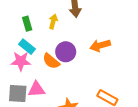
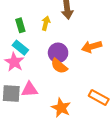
pink star: (21, 61) -> (14, 62), turned 30
orange semicircle: (51, 61) -> (59, 66), moved

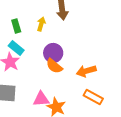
orange arrow: (92, 47) -> (86, 71), moved
pink triangle: (30, 89) -> (41, 99), moved

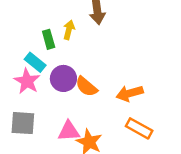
green rectangle: (16, 26) -> (49, 39), moved
purple circle: (53, 53) -> (63, 78), moved

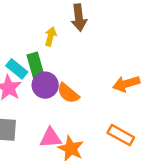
green rectangle: (49, 39) -> (36, 66), moved, size x1.4
orange arrow: (130, 93) -> (126, 84), moved

